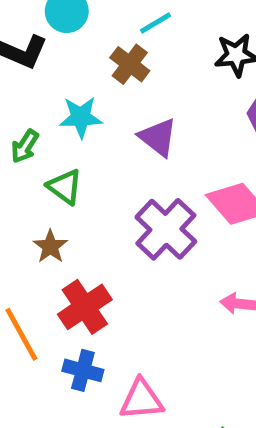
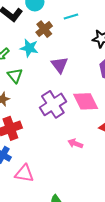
brown cross: (130, 64) -> (44, 29), moved

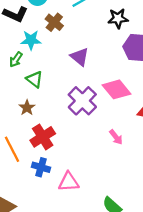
cyan star: (29, 48) -> (31, 40), moved
pink arrow: (75, 144) -> (116, 137), turned -136

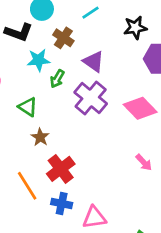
purple triangle: (80, 57) -> (93, 62), moved
green arrow: (16, 60) -> (57, 79), moved
green triangle: (34, 79) -> (28, 107), moved
purple cross: (82, 101) -> (91, 98), moved

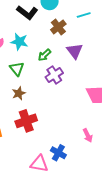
cyan star: (39, 60) -> (19, 42), moved
purple cross: (91, 98) -> (54, 75), moved, size x0.7
blue cross: (62, 203) -> (58, 153), moved

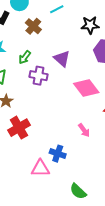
purple triangle: (75, 51) -> (62, 59), moved
purple cross: (54, 75) -> (39, 76), turned -36

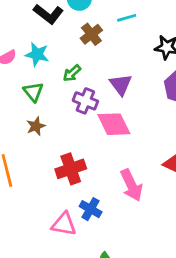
pink diamond: (86, 88) -> (114, 124), moved
red cross: (19, 128) -> (71, 169), moved
pink arrow: (84, 130) -> (131, 185), size x1.6

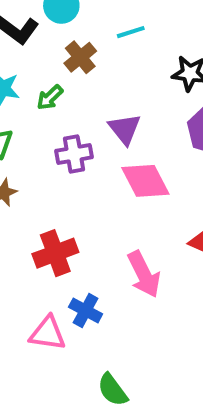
green arrow: (72, 73) -> (50, 98), moved
purple cross: (85, 101) -> (74, 154), turned -30
pink diamond: (114, 124) -> (145, 181), moved

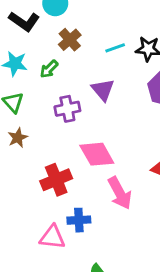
cyan line: (131, 32) -> (115, 48), moved
pink diamond: (145, 181) -> (97, 154), moved
blue cross: (86, 311) -> (79, 220), turned -30

